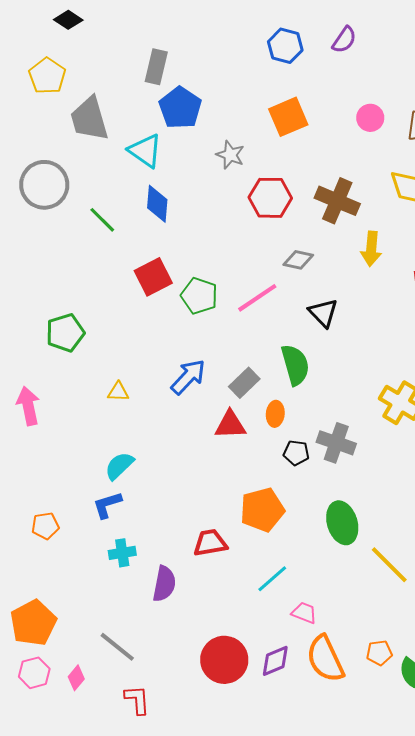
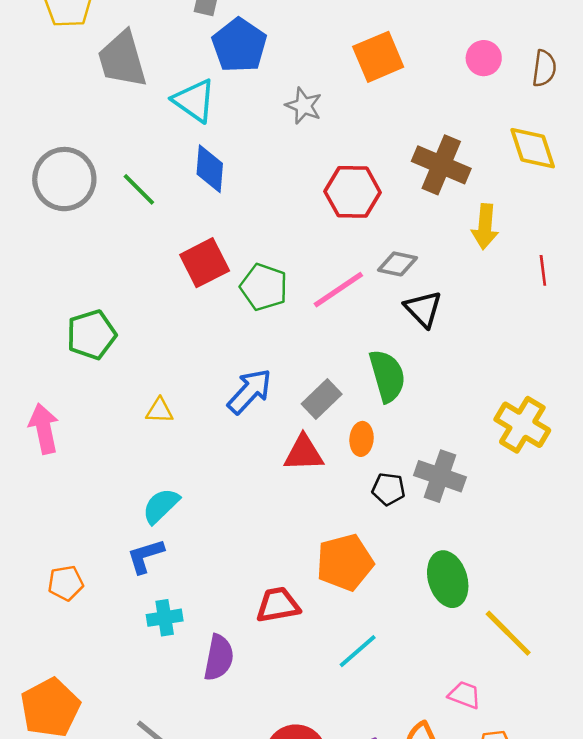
gray circle: (44, 185) -> (64, 179), moved
red hexagon: (270, 198) -> (353, 192), moved
gray diamond: (298, 260) -> (398, 264), moved
pink trapezoid: (304, 613) -> (464, 695), moved

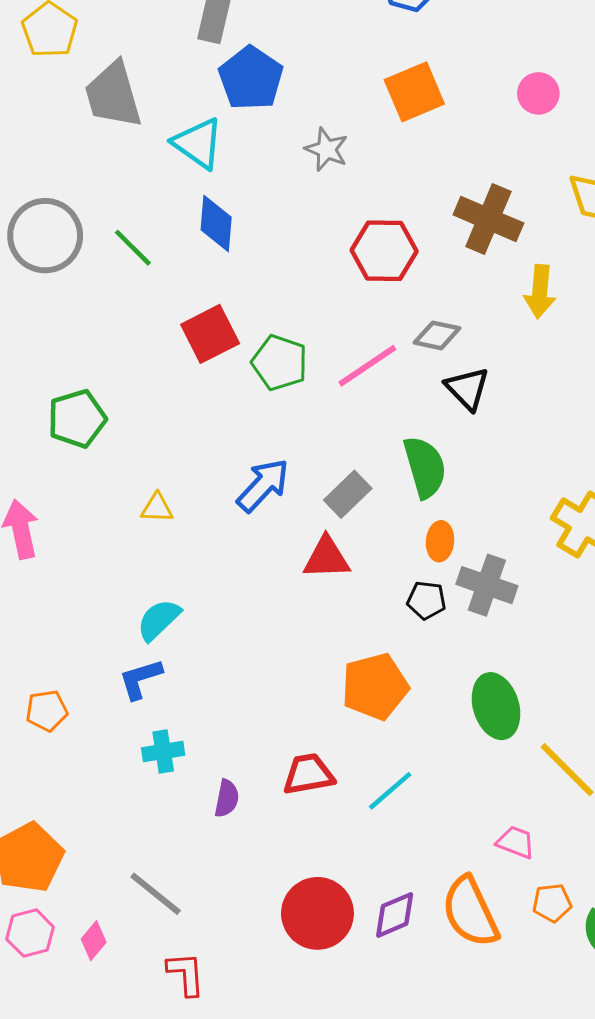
orange ellipse: (362, 439) -> (440, 541), moved
red trapezoid: (278, 605) -> (308, 774), moved
purple semicircle: (219, 658) -> (227, 798), size x0.7

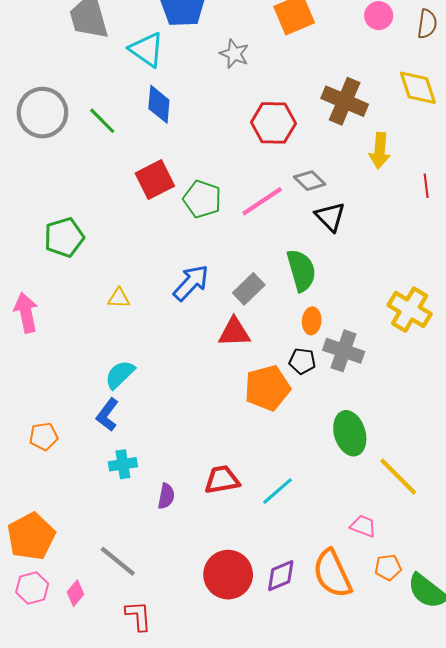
gray diamond: (437, 335) -> (310, 181), turned 32
blue L-shape: (140, 679) -> (107, 415), turned -36
orange pentagon: (375, 686) -> (267, 388), moved

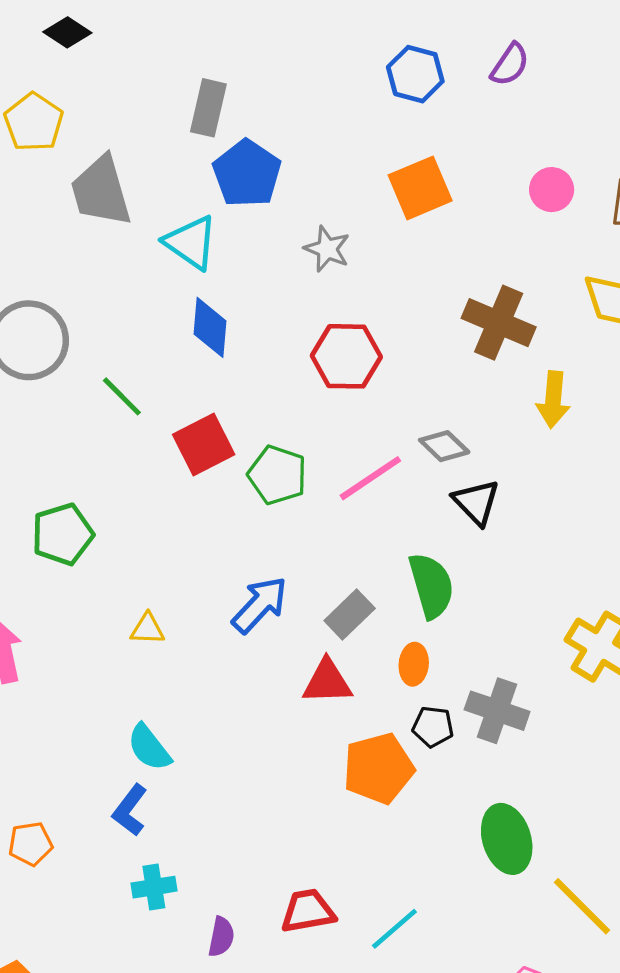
green line: (102, 121) -> (122, 396), moved
red hexagon: (273, 123) -> (346, 356), moved
orange ellipse: (312, 321) -> (414, 664), moved
cyan semicircle: (120, 375) -> (149, 748), turned -84

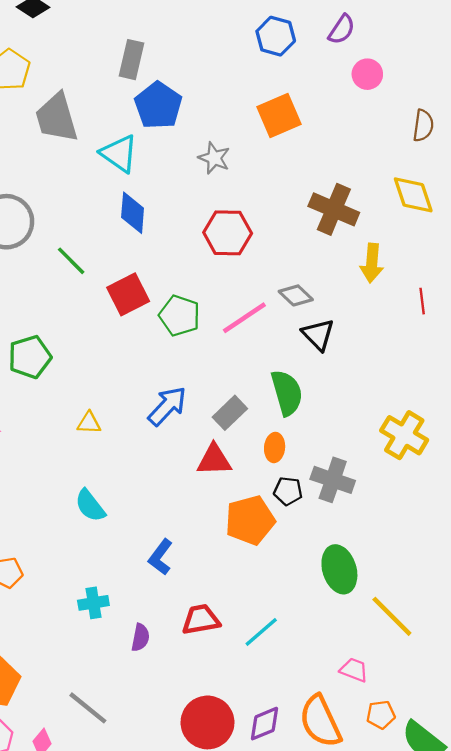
pink circle: (552, 190) -> (367, 74), moved
blue L-shape: (130, 810) -> (161, 557), moved

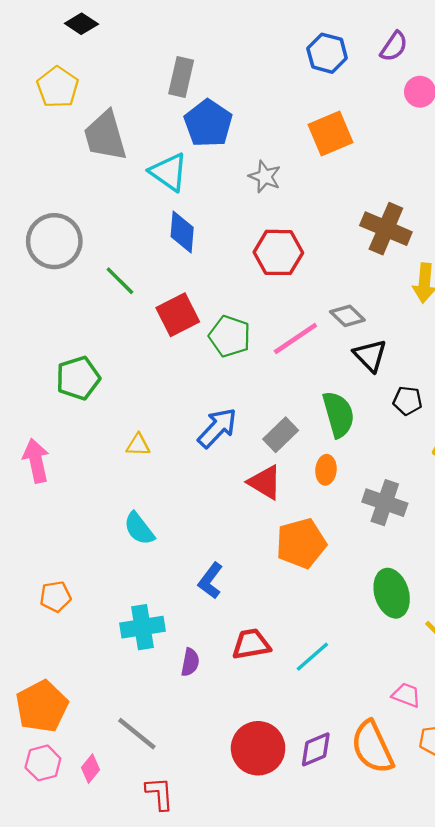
red triangle: (214, 460) -> (265, 482), turned 33
black pentagon: (288, 491) -> (407, 401), moved
cyan cross: (93, 603) -> (143, 627), size x1.4

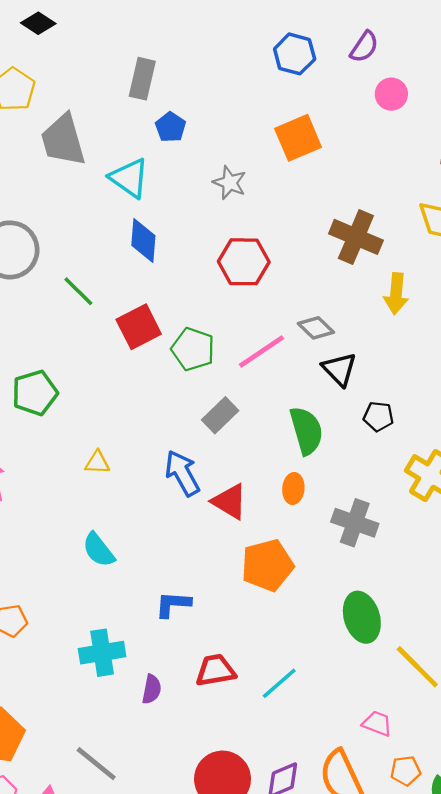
blue pentagon: (208, 123) -> (171, 127), size x0.6
blue arrow: (217, 428) -> (182, 473), moved, turned -72
gray rectangle: (281, 435) -> (220, 415), moved
blue L-shape: (210, 581) -> (173, 604), turned 57

